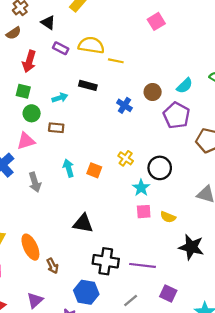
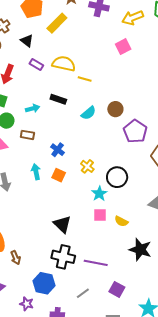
cyan semicircle: (185, 86) -> (89, 113), moved
blue cross: (124, 105) -> (58, 150), moved
black triangle: (83, 223) -> (62, 224), moved, turned 30

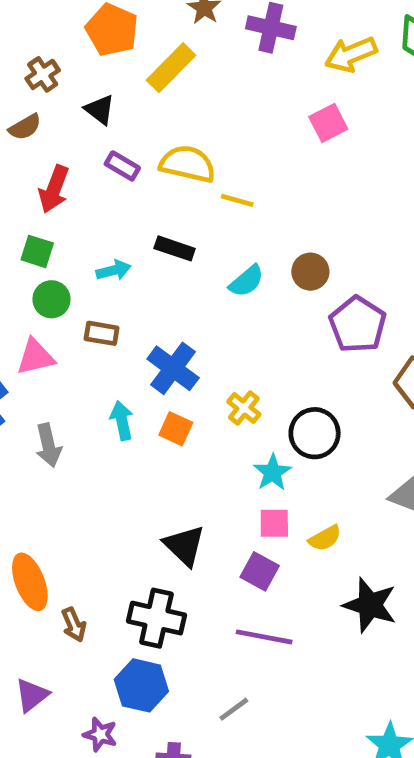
blue cross: (58, 150) -> (173, 368), size x1.5
yellow semicircle: (121, 221) -> (325, 538), turned -56
black cross: (63, 257) -> (156, 618), moved
purple square: (117, 289) -> (260, 571), moved

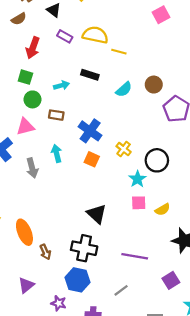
cyan arrow: (122, 421) -> (57, 153), moved
purple square: (260, 571) -> (171, 280), moved, turned 30

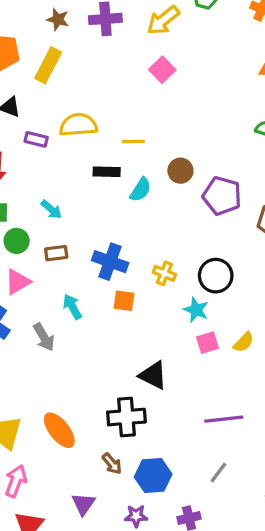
yellow line: (119, 52) -> (133, 141), moved
black rectangle: (90, 75) -> (107, 172), moved
cyan arrow: (61, 85) -> (51, 209), turned 72
black cross: (84, 248) -> (126, 417), moved
brown arrow: (45, 252) -> (112, 464), moved

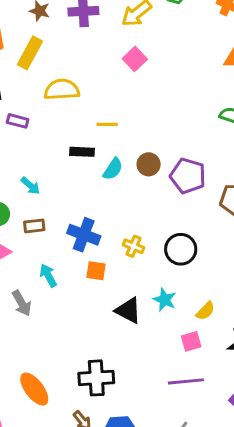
yellow semicircle: (78, 125) -> (62, 90), moved
brown circle: (180, 171) -> (149, 164), moved
cyan star: (196, 310) -> (165, 300), moved
pink square: (208, 343) -> (191, 341), moved
black triangle: (153, 375) -> (128, 310), moved

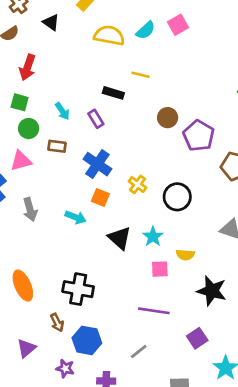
purple rectangle: (18, 121) -> (96, 119), moved, turned 30
cyan semicircle: (113, 169) -> (146, 30), moved
cyan arrow: (48, 275) -> (76, 217), moved, turned 126
yellow semicircle: (205, 311) -> (185, 255), turned 36
pink square: (191, 341) -> (160, 269), moved

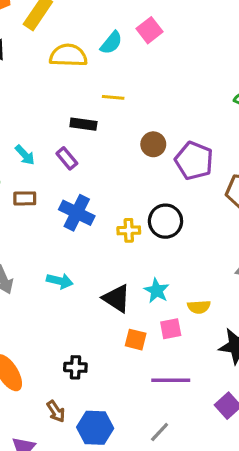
yellow cross: (138, 184) -> (129, 230), turned -30
orange square: (100, 197) -> (136, 340), moved
black circle: (177, 197) -> (165, 221), moved
black cross: (78, 289) -> (75, 367), size x0.6

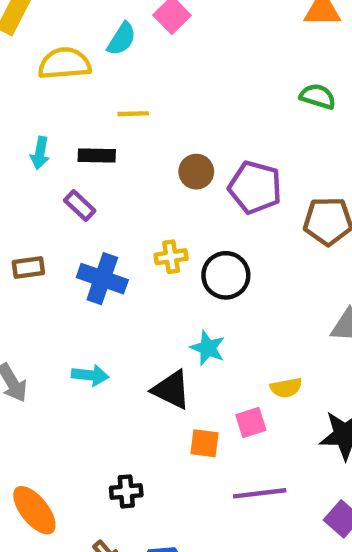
cyan arrow: (25, 155) -> (40, 153), moved, turned 60
yellow cross: (129, 230) -> (171, 257), moved
cyan star: (157, 291) -> (208, 348), moved

